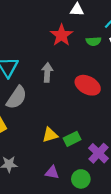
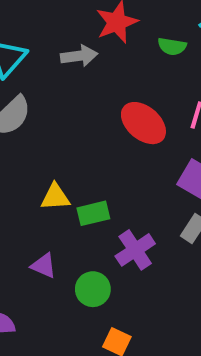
gray arrow: (47, 72) -> (79, 56), moved, turned 66

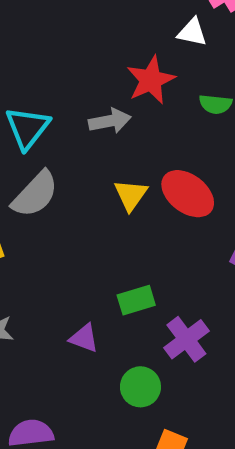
yellow triangle: (55, 197) -> (131, 195), moved, turned -48
purple triangle: (44, 266) -> (84, 338), moved

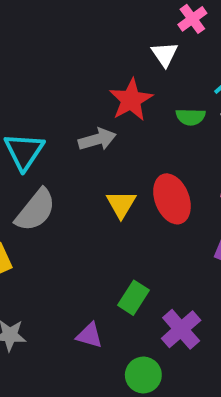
white triangle: (192, 32) -> (165, 54), turned 48
red ellipse: (188, 194) -> (172, 199), turned 36
green rectangle: (136, 300) -> (133, 298), turned -36

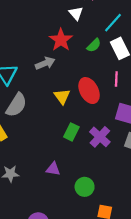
green semicircle: (191, 117) -> (94, 45), turned -40
green rectangle: (133, 298) -> (71, 132), moved
purple cross: (181, 329) -> (100, 137), moved

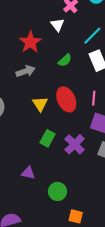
red star: (61, 40) -> (30, 42), moved
green semicircle: (94, 45) -> (65, 60), moved
pink line: (116, 79) -> (94, 98), moved

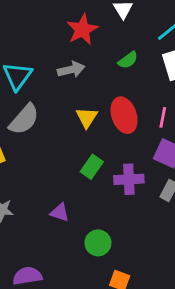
purple cross: (75, 144) -> (129, 179), turned 36

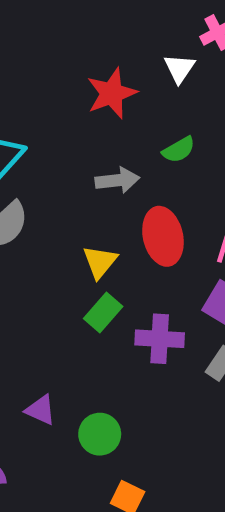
gray arrow: (71, 70) -> (117, 180), moved
yellow triangle: (87, 117) -> (100, 262), moved
purple triangle: (60, 212) -> (41, 410), moved

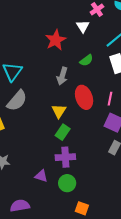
gray arrow: (117, 180) -> (62, 76), turned 120
purple cross: (160, 339) -> (65, 157), moved

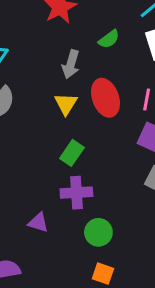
yellow triangle: (59, 111) -> (66, 104), moved
green circle: (67, 183) -> (98, 232), moved

